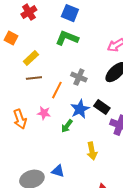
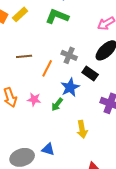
yellow rectangle: (31, 58) -> (20, 14), moved
black rectangle: (102, 107) -> (90, 73), moved
pink star: (44, 113) -> (34, 99), moved

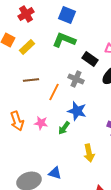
yellow rectangle: (20, 14) -> (27, 47), moved
black rectangle: (90, 73) -> (90, 59), moved
blue star: (70, 87) -> (77, 111), turned -30

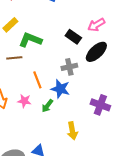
green L-shape: (64, 40) -> (30, 40), moved
gray cross: (76, 79) -> (69, 67), moved, turned -35
orange line: (54, 92) -> (37, 80), moved, turned -48

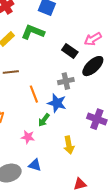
green L-shape: (30, 40) -> (33, 32), moved
pink star: (24, 101) -> (28, 137), moved

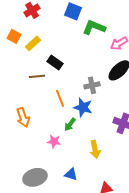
green L-shape: (33, 32) -> (94, 27), moved
black rectangle: (70, 51) -> (55, 62), moved
blue triangle: (35, 165) -> (71, 174), moved

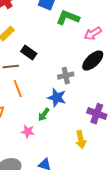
orange line: (60, 98) -> (18, 89), moved
yellow arrow: (95, 149) -> (81, 140), moved

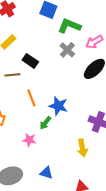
gray cross: (66, 76) -> (67, 50), moved, turned -35
orange line: (18, 89) -> (31, 98), moved

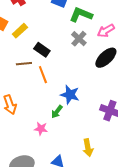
orange line: (31, 98) -> (43, 75), moved
yellow arrow: (82, 148) -> (88, 148), moved

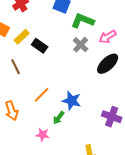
black rectangle: (42, 50) -> (40, 46), moved
brown line: (24, 64) -> (16, 67), moved, turned 70
orange line: (43, 75) -> (42, 95), moved, turned 66

